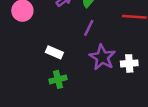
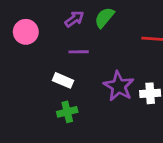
purple line: (89, 28) -> (79, 52), moved, turned 63

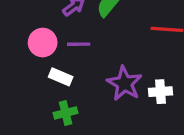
pink circle: (26, 32) -> (43, 43), moved

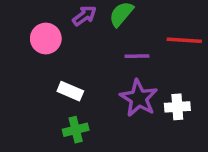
pink circle: (43, 43) -> (46, 39), moved
purple line: (79, 44) -> (137, 56), moved

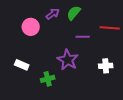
white rectangle: (70, 91) -> (22, 65), moved
purple star: (139, 98) -> (68, 60), moved

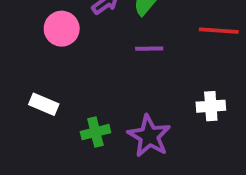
purple line: (83, 37) -> (149, 49), moved
purple star: (68, 60) -> (149, 136), moved

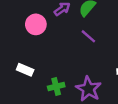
purple line: (149, 49) -> (88, 36), turned 42

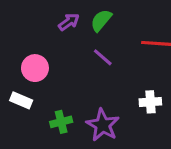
pink circle: (36, 24) -> (35, 68), moved

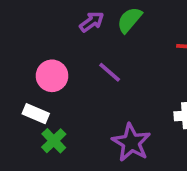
purple line: (103, 57) -> (110, 72), moved
green cross: (61, 122) -> (54, 141), moved, turned -30

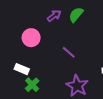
purple line: (110, 72) -> (69, 52), moved
pink circle: (52, 76) -> (31, 38), moved

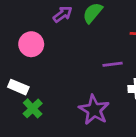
purple line: (69, 52) -> (113, 64), moved, turned -48

